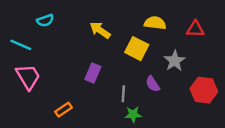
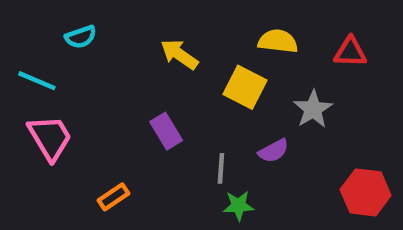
purple rectangle: (93, 73) -> (166, 131), turned -54
purple semicircle: (153, 84) -> (274, 151), turned -84
red hexagon: (204, 90) -> (366, 192), moved

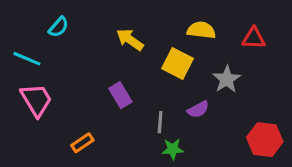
cyan semicircle: (81, 37) -> (59, 27), turned -30

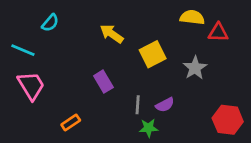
yellow semicircle: (201, 30) -> (192, 17), moved
yellow square: (178, 63) -> (153, 54), turned 36
purple semicircle: (198, 109) -> (165, 105), moved

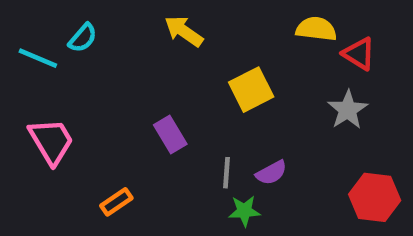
red triangle: (218, 32) -> (359, 54), turned 30
yellow arrow: (112, 34) -> (184, 31), moved
cyan line: (23, 50) -> (38, 58), moved
gray star: (195, 68) -> (348, 110), moved

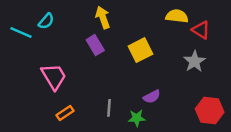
yellow arrow: (184, 31) -> (103, 17), turned 35
purple rectangle: (170, 135) -> (95, 45), moved
pink trapezoid: (51, 141) -> (54, 77), moved
gray line: (226, 173) -> (109, 108), moved

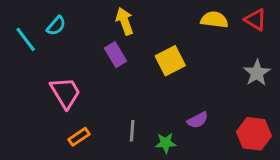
red triangle: (201, 30) -> (255, 20), moved
cyan line: (21, 32) -> (26, 39), turned 30
gray star: (195, 61) -> (257, 73), moved
purple semicircle: (152, 97) -> (198, 120), moved

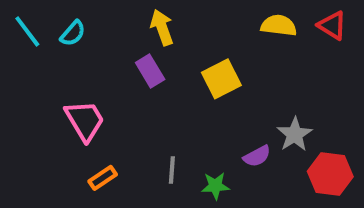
cyan line: (26, 39) -> (27, 31), moved
gray star: (257, 73) -> (295, 134), moved

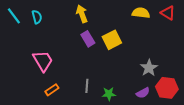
cyan semicircle: (73, 33) -> (37, 17), turned -56
purple rectangle: (150, 71) -> (88, 39), moved
purple semicircle: (257, 156) -> (143, 93), moved

